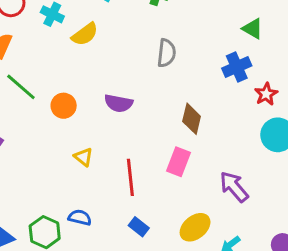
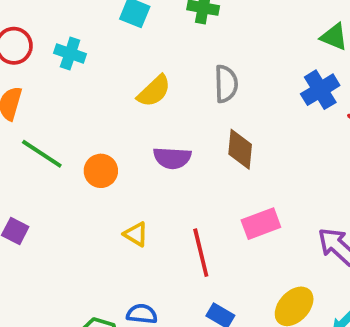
yellow semicircle: (85, 34) -> (154, 91), moved
brown diamond: (192, 119) -> (240, 149), moved
pink rectangle: (179, 162) -> (261, 224), turned 56

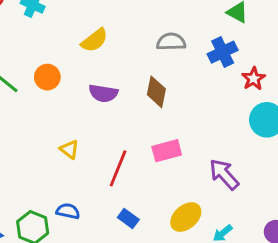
gray semicircle: (226, 84) -> (171, 42), moved, turned -96
orange circle: (101, 171) -> (47, 77), moved
red line: (201, 253) -> (118, 168), turned 30

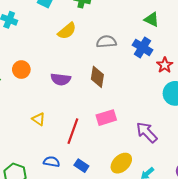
yellow semicircle: (94, 40) -> (67, 31), moved
blue cross: (223, 52) -> (142, 47), turned -30
blue semicircle: (68, 211) -> (52, 162), moved

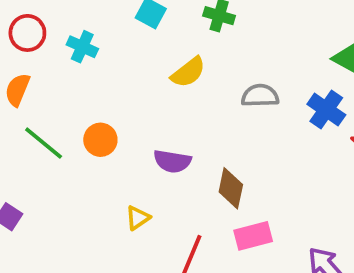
brown diamond: (97, 77) -> (231, 188), moved
yellow triangle: (39, 119) -> (138, 218), moved, turned 48

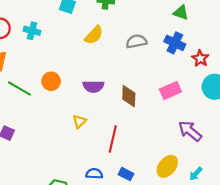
pink rectangle: (253, 236) -> (170, 91), moved

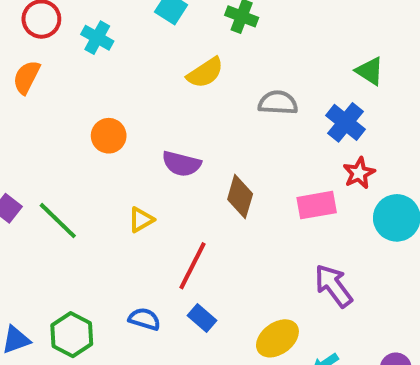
red star: (200, 58) -> (359, 173), moved
green line: (19, 89) -> (58, 221), moved
blue rectangle: (126, 174) -> (202, 318), moved

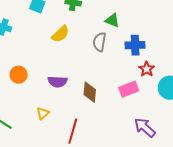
green triangle: (370, 71) -> (112, 20), moved
gray semicircle: (278, 103) -> (100, 42), turned -72
blue cross: (346, 122) -> (135, 45), turned -30

